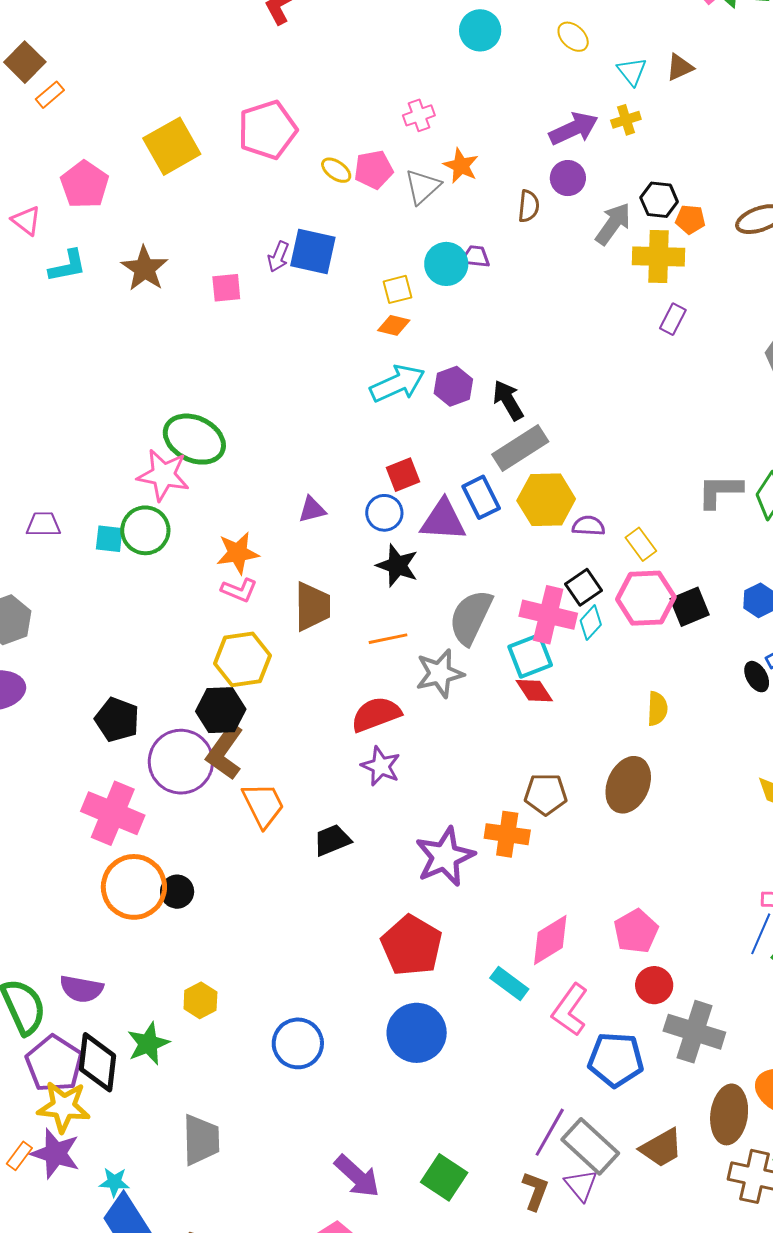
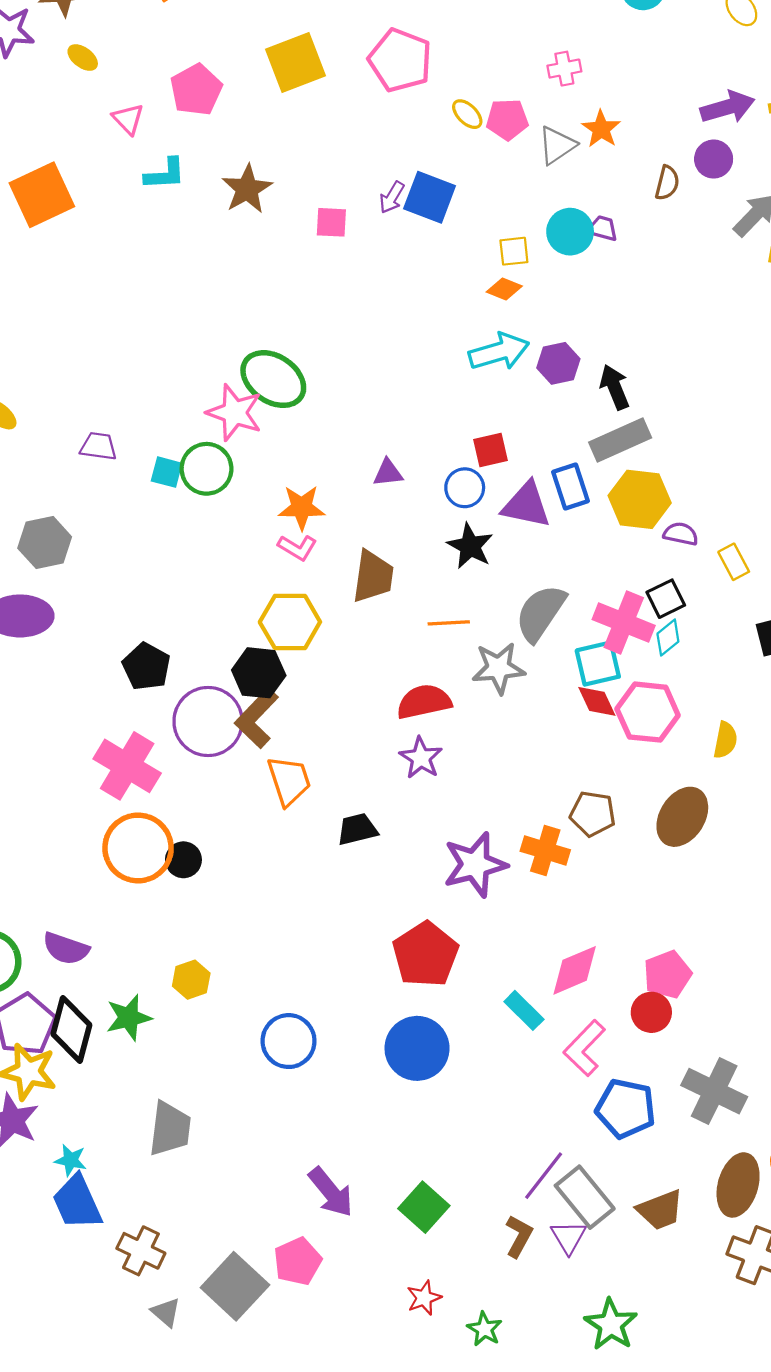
pink pentagon: (267, 130) -> (400, 60), turned 30
pink hexagon: (646, 598) -> (648, 712), moved
red circle: (654, 985) -> (651, 1012), moved

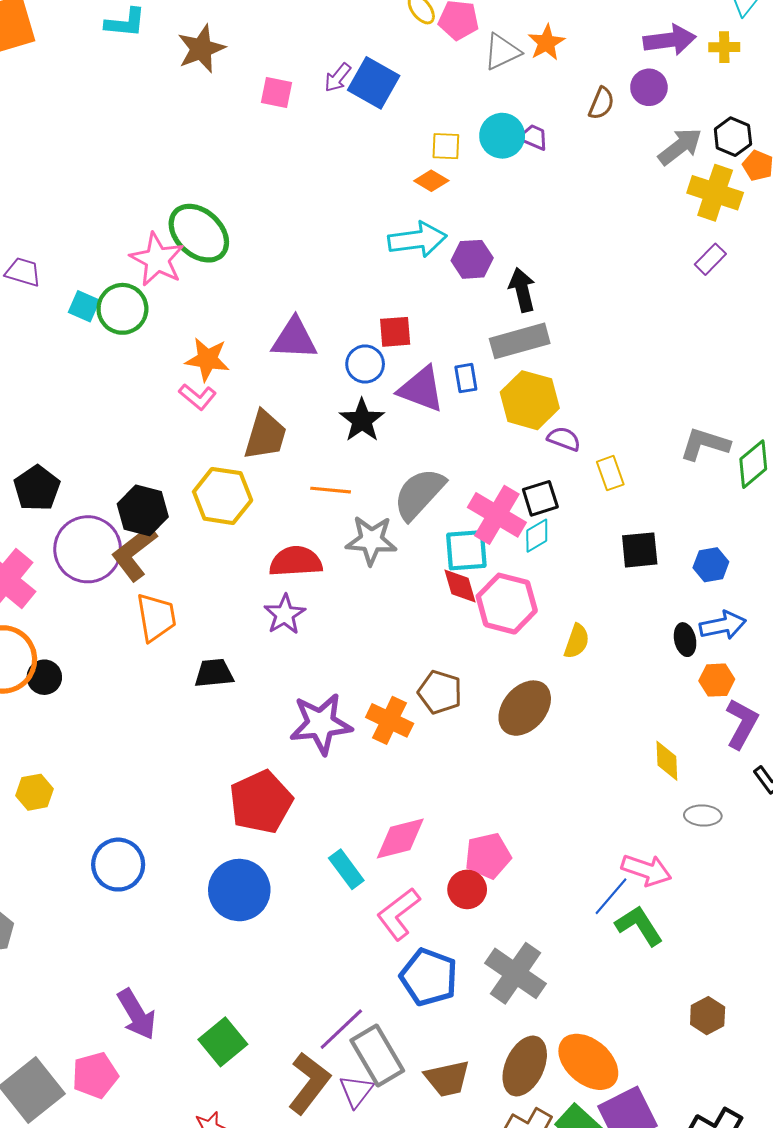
purple triangle: (388, 473) -> (294, 339), size x1.6
blue rectangle: (571, 487) -> (466, 378), size x0.7
yellow hexagon: (290, 622) -> (223, 496), moved
brown L-shape: (519, 1236) -> (309, 1083), size x1.5

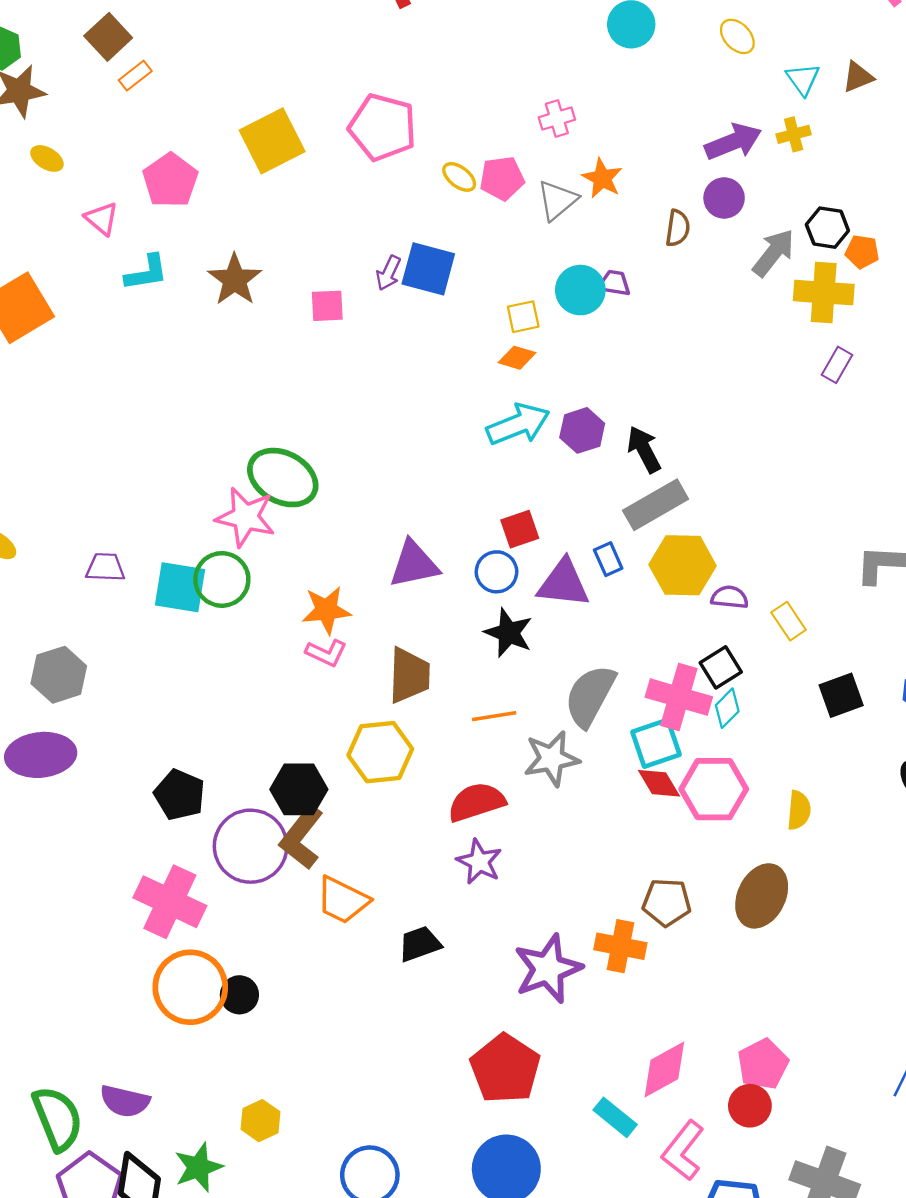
cyan square: (84, 306) -> (180, 587), size x1.6
orange trapezoid: (156, 617) -> (343, 900), turned 140

